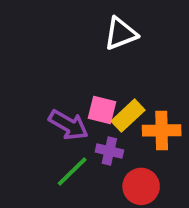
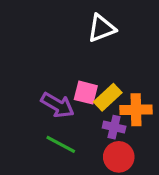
purple cross: (109, 151) -> (114, 127), moved
green line: (72, 171) -> (61, 144), turned 72

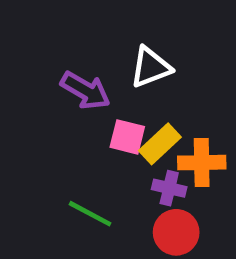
white triangle: (101, 28) -> (151, 67), moved
purple arrow: (58, 105) -> (85, 90), moved

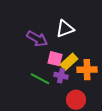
purple cross: (169, 188) -> (61, 76), moved
green line: (90, 214) -> (40, 79), moved

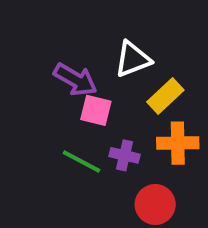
pink square: (55, 59) -> (96, 110), moved
yellow rectangle: (69, 62) -> (165, 96), moved

